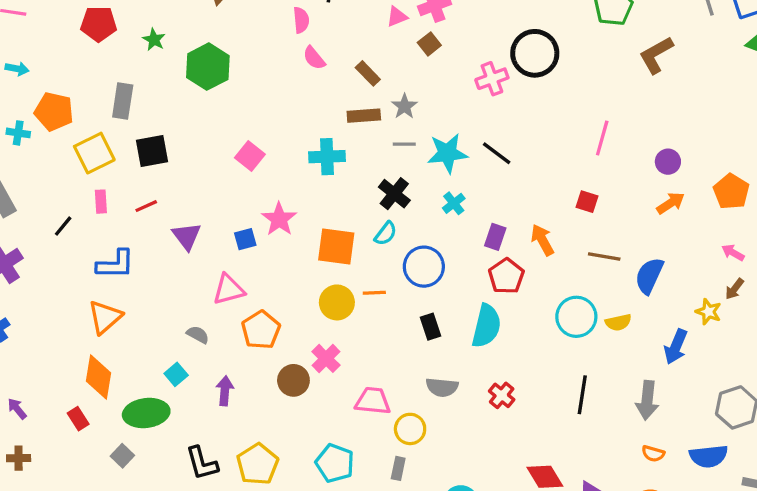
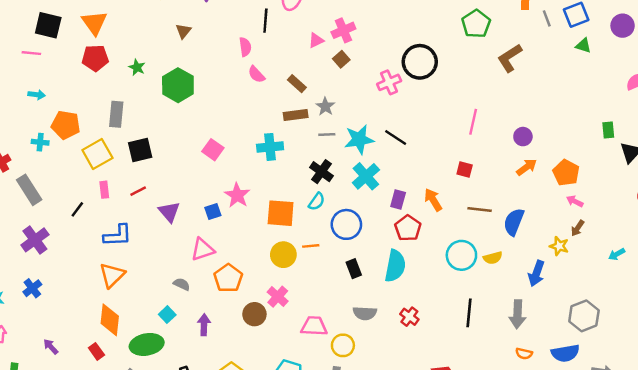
orange pentagon: (731, 192) -> (566, 173), moved
cyan cross: (454, 203) -> (366, 176), size x1.6

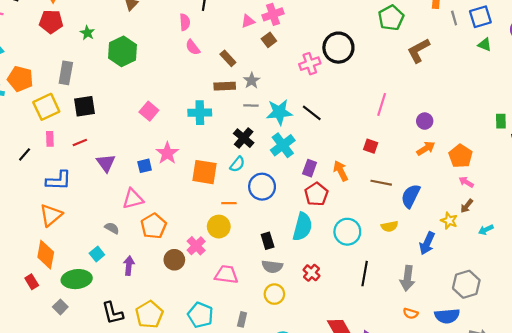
cyan arrow: (617, 254) -> (486, 230), moved
yellow circle: (283, 255) -> (219, 227), moved
cyan circle: (461, 255) -> (347, 232), moved
black rectangle: (354, 269) -> (268, 241), moved
yellow circle: (343, 345) -> (274, 294), moved

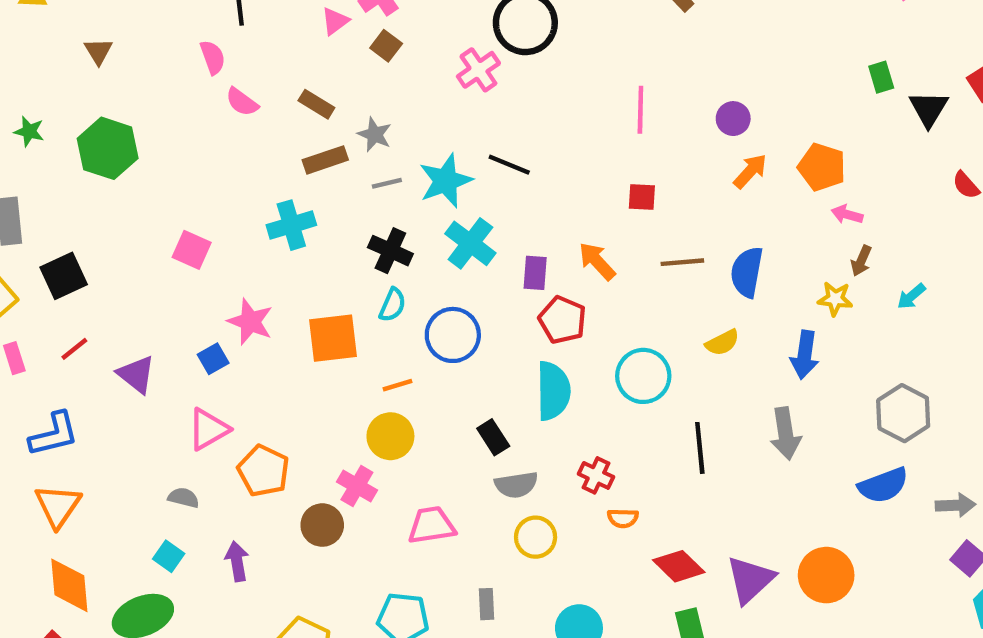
orange semicircle: (411, 313) -> (623, 518), moved

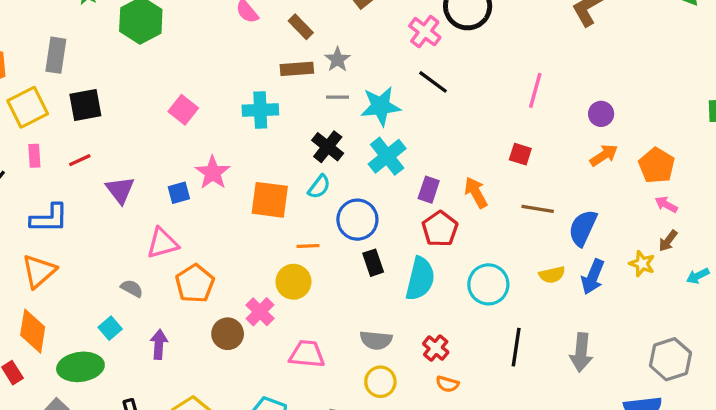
pink cross: (478, 70) -> (425, 32), turned -32
black line: (509, 165) -> (433, 82), moved
blue arrow: (805, 355) -> (593, 277), moved
black rectangle: (493, 437) -> (373, 263), moved

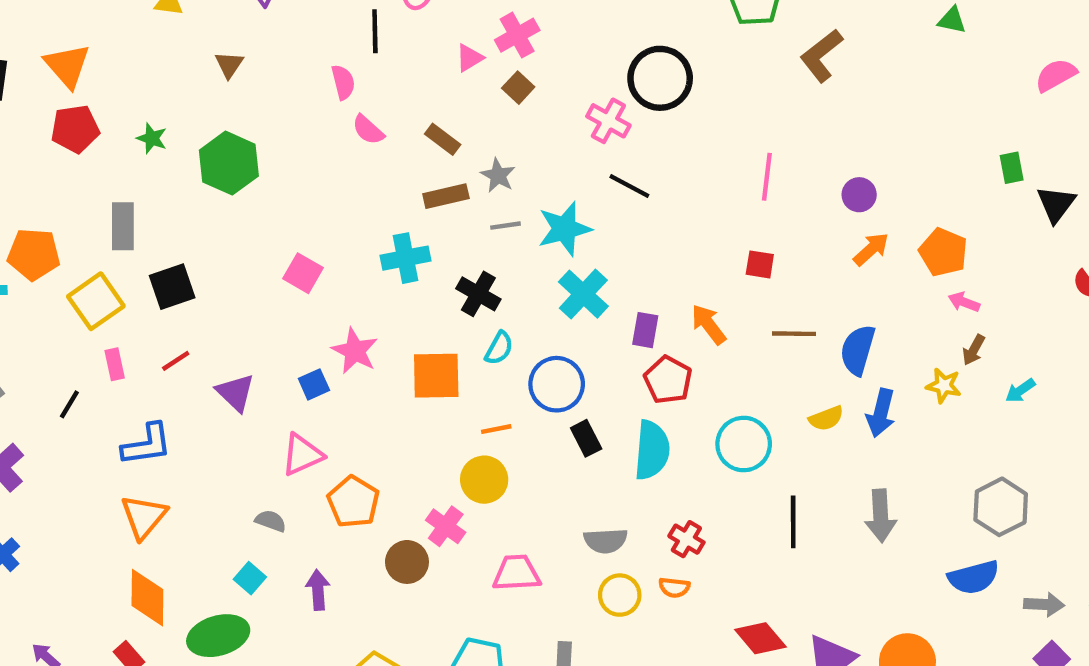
black cross: (328, 147) -> (478, 294), moved
orange semicircle: (447, 384) -> (674, 587), moved

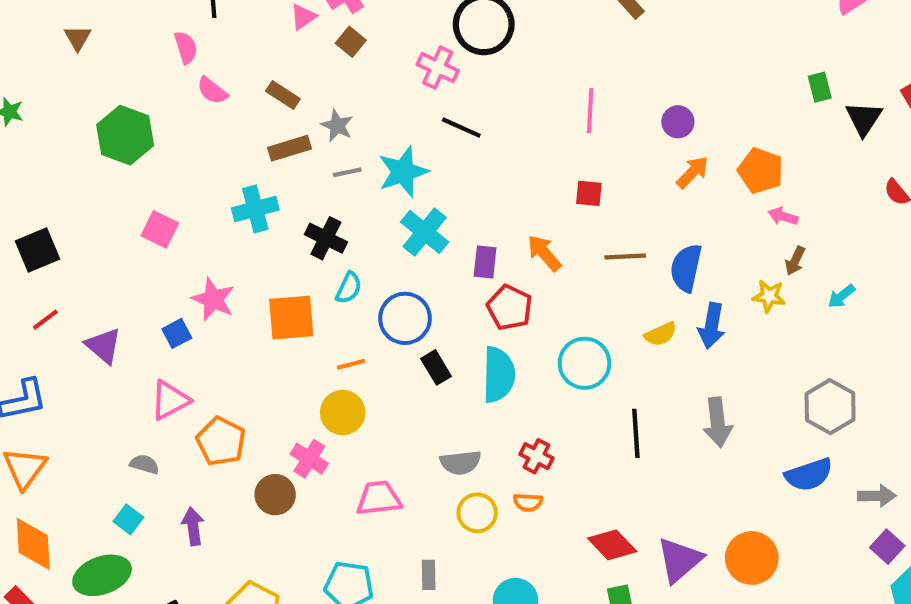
green hexagon: (229, 163) -> (125, 135), moved

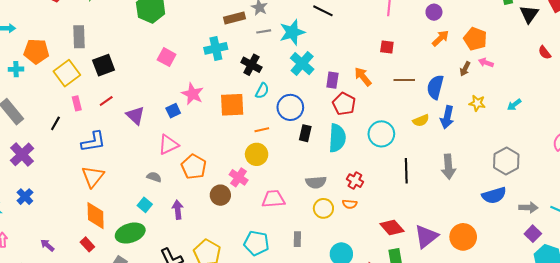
brown arrow: (795, 261) -> (465, 69), moved
black rectangle: (436, 367) -> (305, 133), turned 42

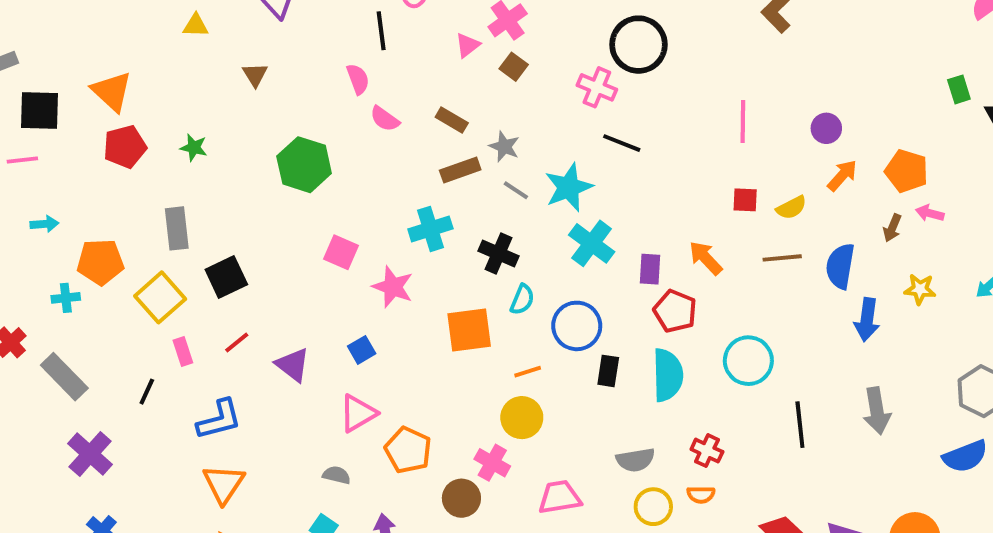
gray line: (264, 31) -> (516, 190), turned 48
pink star: (193, 94) -> (393, 287), moved
yellow semicircle: (421, 120) -> (791, 208), moved

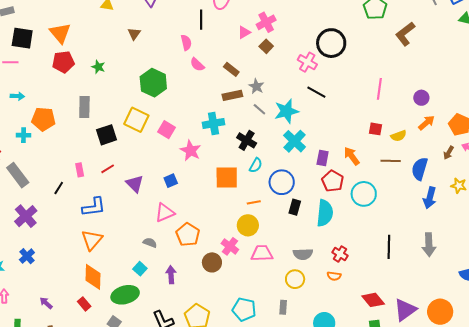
yellow square: (160, 297) -> (136, 120), moved, turned -30
cyan circle: (748, 361) -> (364, 194), moved
pink trapezoid: (560, 497) -> (262, 253), moved
yellow circle: (653, 507) -> (295, 279), moved

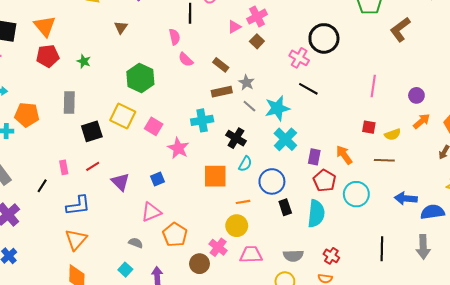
blue semicircle: (420, 169) -> (433, 212), moved, turned 65
blue arrow: (430, 198) -> (406, 198), moved, turned 80
black rectangle: (295, 207) -> (285, 207), turned -35

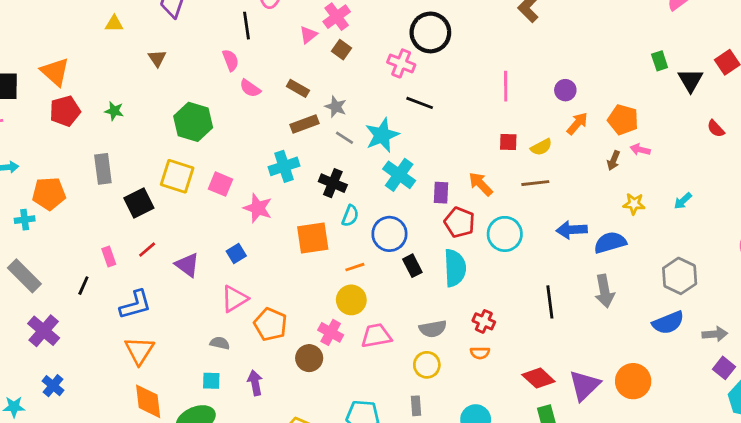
cyan square: (125, 270) -> (211, 381), turned -32

